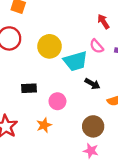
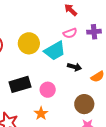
pink semicircle: (97, 46) -> (70, 33), turned -56
black rectangle: (29, 88) -> (20, 84), size x1.5

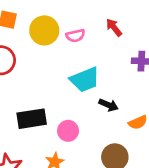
pink semicircle: (70, 33) -> (75, 36), moved
yellow circle: (29, 43) -> (44, 30), moved

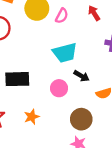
pink semicircle: (75, 36) -> (62, 16), turned -56
pink circle: (68, 131) -> (59, 88), moved

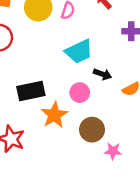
orange star: (32, 117) -> (54, 115), moved, size x1.5
brown circle: (81, 119) -> (92, 130), moved

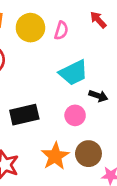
orange star: (54, 115) -> (55, 156), moved

